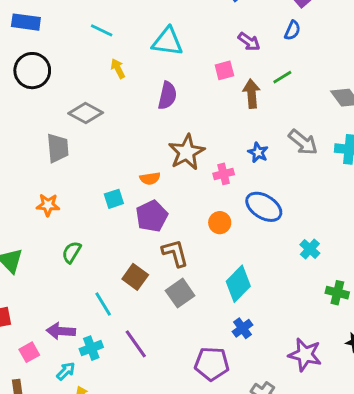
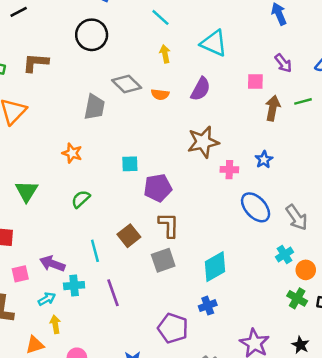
gray arrow: (303, 142) -> (297, 217), moved
orange semicircle: (150, 178) -> (160, 94), moved
orange circle: (220, 223) -> (306, 270), moved

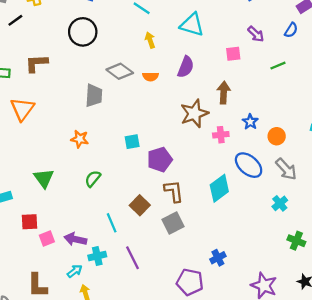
brown arrow: (273, 108) -> (224, 93), moved
cyan diamond: (215, 267) -> (219, 188), moved
orange circle: (306, 270) -> (277, 136), moved
pink square: (20, 274) -> (47, 238), moved

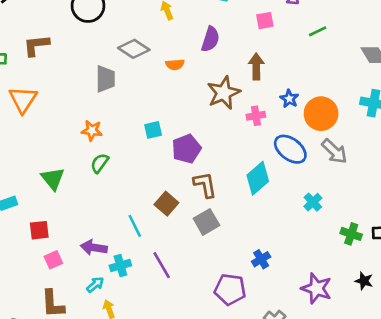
orange semicircle: (151, 76) -> (175, 64), moved
orange circle: (277, 136) -> (321, 114), size x1.6
green semicircle: (93, 179) -> (100, 163), moved
cyan cross: (280, 203) -> (313, 202), moved
pink square: (47, 238) -> (53, 260), moved

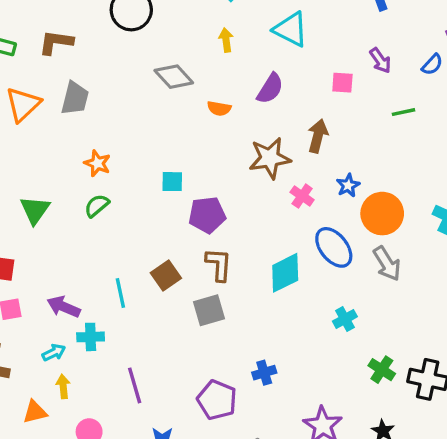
gray trapezoid: (105, 79) -> (75, 98), moved
pink cross: (256, 116) -> (302, 196), turned 30
purple line: (162, 265) -> (135, 385), moved

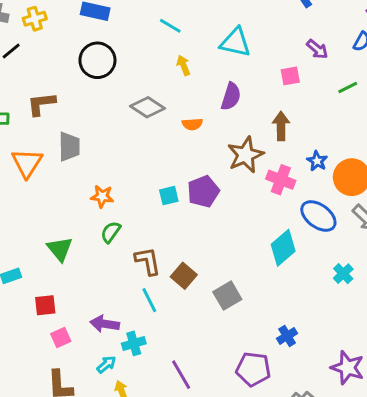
pink cross: (302, 196) -> (281, 180), size x1.4
purple pentagon: (207, 215) -> (203, 191), moved
brown L-shape: (219, 264) -> (148, 261), moved

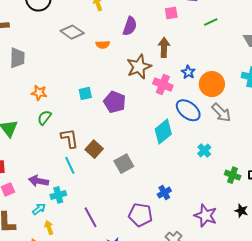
purple pentagon: (203, 191) -> (115, 102), moved, turned -30

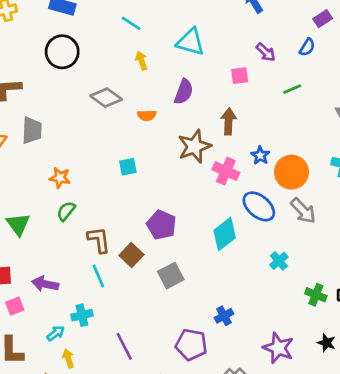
cyan square: (85, 93) -> (128, 167), moved
purple pentagon: (115, 102) -> (161, 225), moved
purple arrow: (39, 181) -> (45, 284), moved

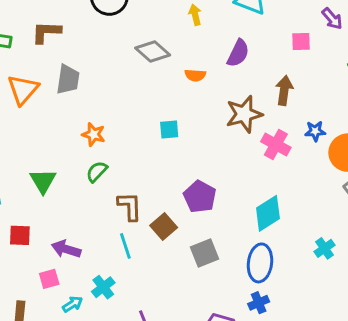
blue star: (260, 155) -> (315, 131), turned 30
blue ellipse: (259, 206) -> (260, 263), moved, turned 52
pink square: (15, 306) -> (49, 279), moved
cyan cross: (82, 315) -> (103, 287), turned -30

